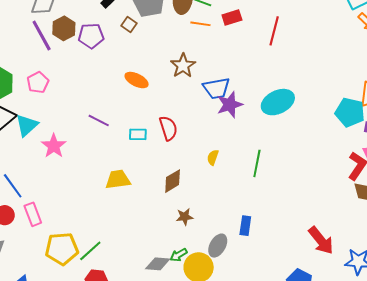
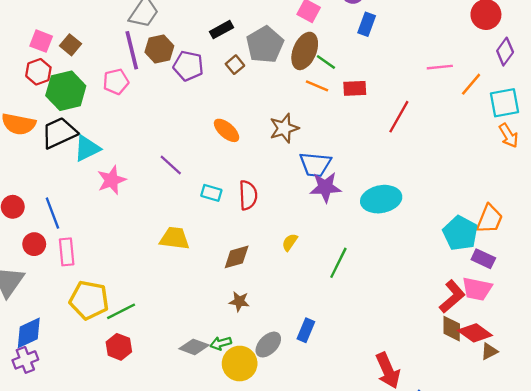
pink pentagon: (38, 82) -> (116, 82), moved

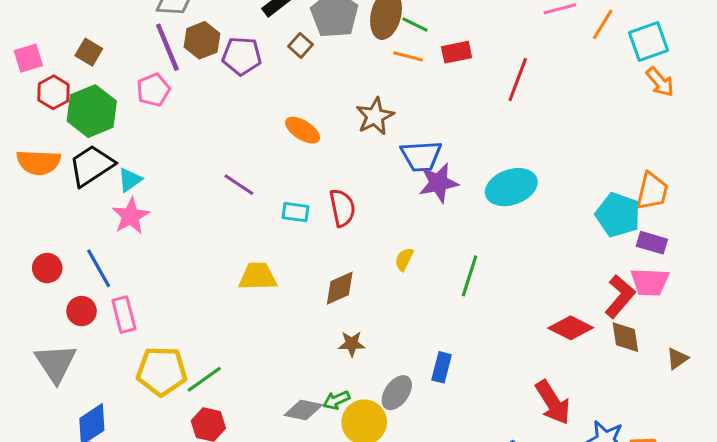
pink square: (41, 41) -> (28, 58), moved, turned -30
cyan triangle: (87, 148) -> (130, 180), size x0.7
pink star: (112, 180) -> (131, 216), moved
red diamond: (475, 333) -> (571, 328), moved

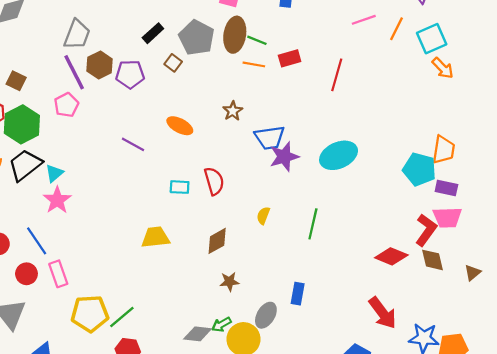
brown star: (375, 116) -> (233, 111), size x0.7
purple line: (239, 185) -> (133, 144), moved

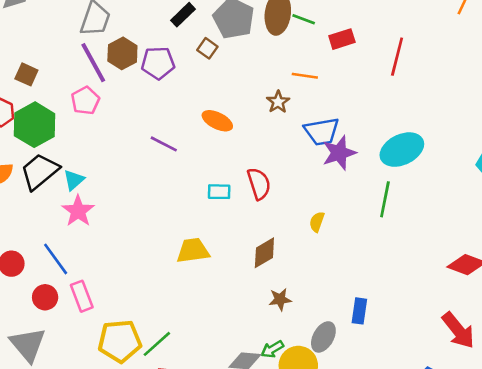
orange line: (254, 64) -> (305, 76), moved
green line: (313, 224) -> (385, 199), moved

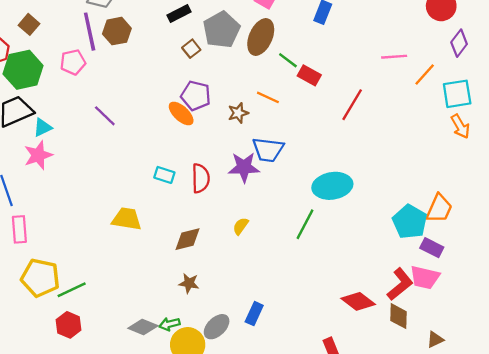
green line: (304, 19) -> (288, 60), moved
red rectangle: (342, 39) -> (309, 75), turned 30
purple pentagon: (158, 63) -> (196, 96), moved
purple line: (164, 144) -> (105, 116), moved
purple star: (339, 153) -> (244, 167), moved

